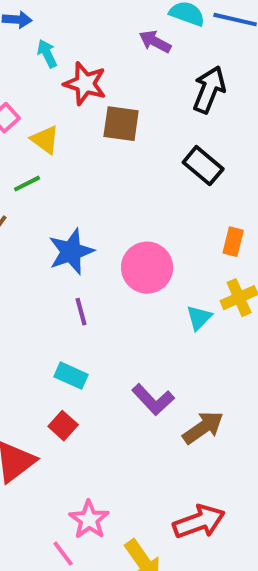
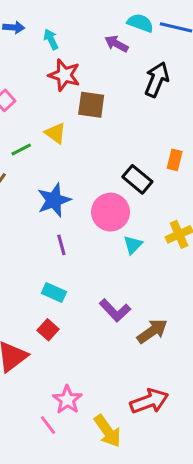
cyan arrow: (47, 54) -> (51, 39), moved
yellow triangle: (45, 140) -> (55, 133), moved
black rectangle: (203, 166) -> (137, 179), moved
orange rectangle: (233, 242) -> (175, 160), moved
cyan triangle: (199, 318) -> (133, 245), moved

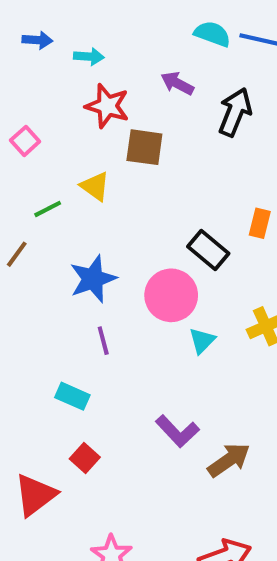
cyan arrow: (51, 39) -> (89, 57), turned 120
purple arrow: (116, 44) -> (177, 83), moved
cyan rectangle: (54, 292) -> (72, 396), moved

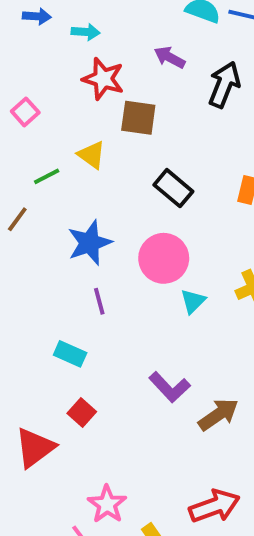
black rectangle: (208, 250) -> (173, 188), moved

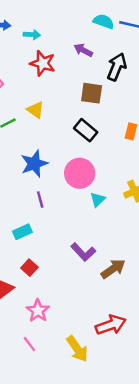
brown square: (138, 118) -> (92, 93), moved
cyan rectangle: (70, 354) -> (22, 232), turned -48
pink star: (107, 504) -> (38, 311), moved

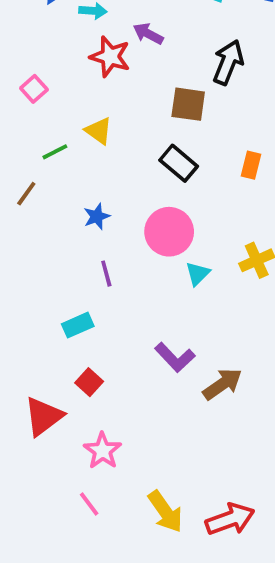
purple arrow: (83, 50) -> (148, 34), moved
blue star: (34, 164) -> (97, 216), size x0.6
red arrow: (111, 325) -> (230, 519), moved

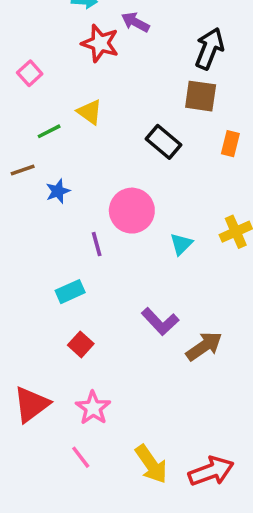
brown square: (188, 104) -> (201, 96), moved
brown line: (26, 194) -> (23, 170), turned 35
blue star: (97, 216) -> (58, 191), moved
pink circle: (169, 232) -> (132, 211), moved
red triangle: (43, 416) -> (31, 404), moved

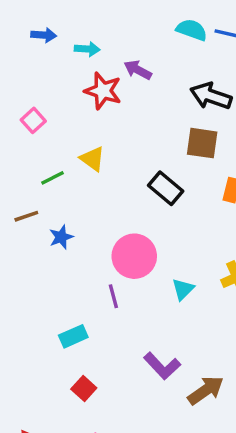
black arrow: (209, 49) -> (211, 96), turned -93
purple line: (97, 244) -> (113, 296), moved

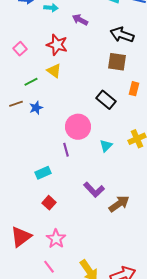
red star: (103, 91) -> (57, 45), moved
black rectangle: (166, 188) -> (106, 100), moved
blue star: (61, 237) -> (36, 108), moved

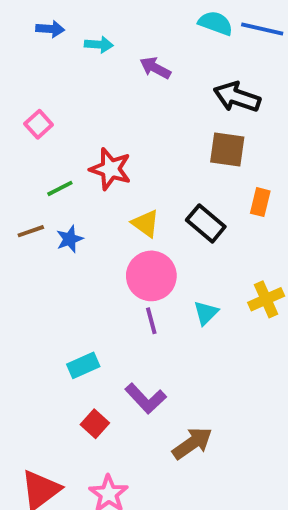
red star: (57, 45) -> (110, 169), moved
yellow triangle: (54, 71) -> (145, 223), moved
purple line: (66, 150) -> (151, 321), moved
purple L-shape: (94, 190) -> (145, 398), moved
brown arrow: (119, 204) -> (192, 443), moved

